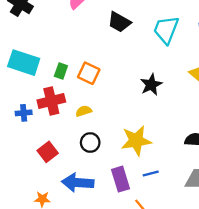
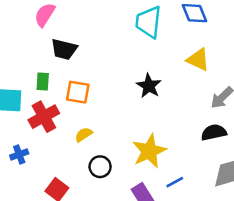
black trapezoid: (119, 22) -> (64, 49), moved
green rectangle: (61, 71) -> (43, 82), moved
red cross: (51, 101) -> (44, 117), moved

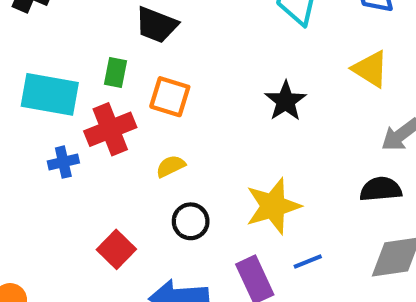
blue cross: (19, 154) -> (63, 162), moved

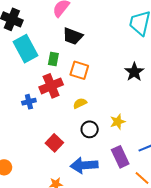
cyan rectangle: (50, 94) -> (26, 49), moved, turned 52
yellow star: (273, 206) -> (118, 122), moved, size x0.6

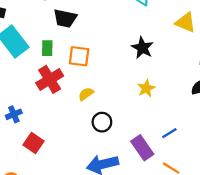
blue cross: (29, 102) -> (14, 114), moved
yellow star: (118, 122) -> (146, 88), moved
red square: (54, 143) -> (33, 143), moved

